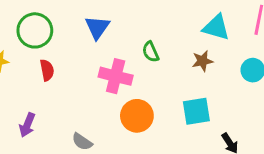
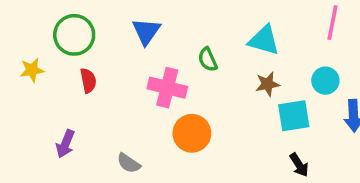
cyan triangle: (216, 27) -> (264, 40), moved
brown star: (202, 61) -> (267, 84), moved
cyan square: (196, 111) -> (294, 116), moved

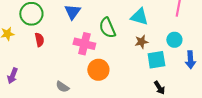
green semicircle: (208, 59) -> (107, 28), size x1.5
purple arrow: (65, 144) -> (12, 76), moved

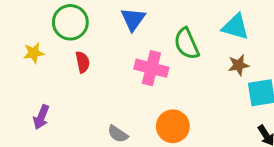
orange circle: (98, 70) -> (173, 126), moved

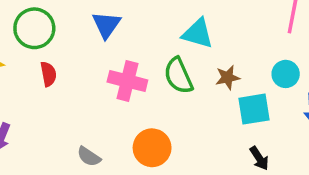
cyan triangle: (236, 27) -> (198, 34), moved
green semicircle: (187, 44) -> (178, 76), moved

